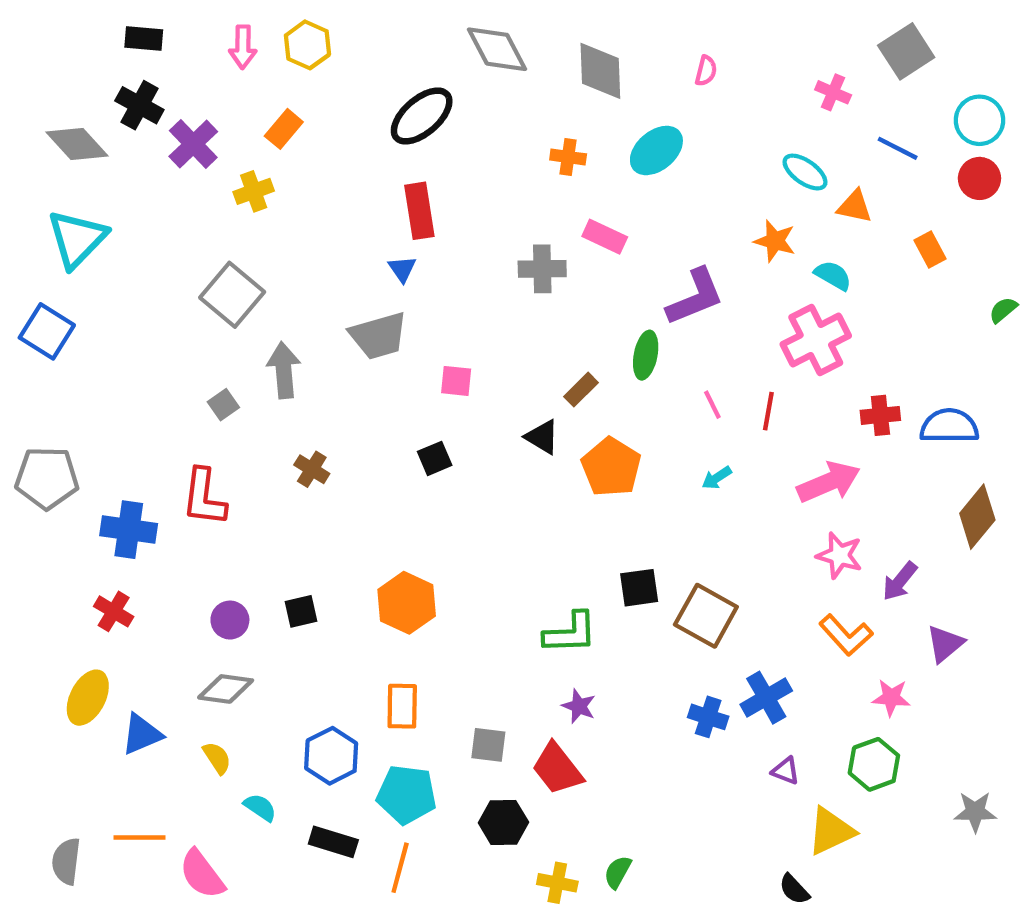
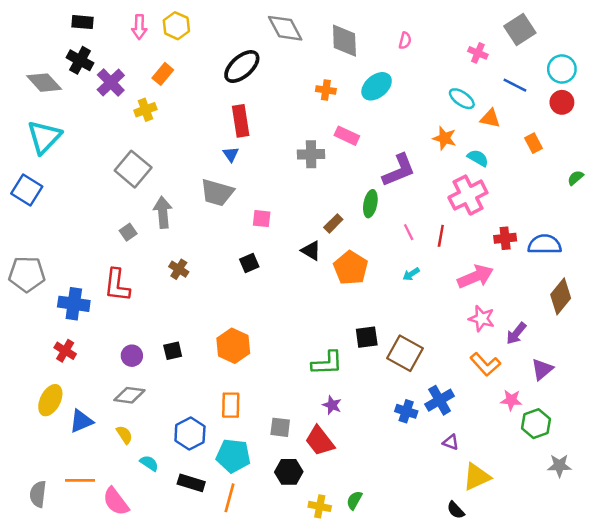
gray trapezoid: (379, 336) -> (217, 193), turned 32
green hexagon: (874, 764) -> (536, 424), moved

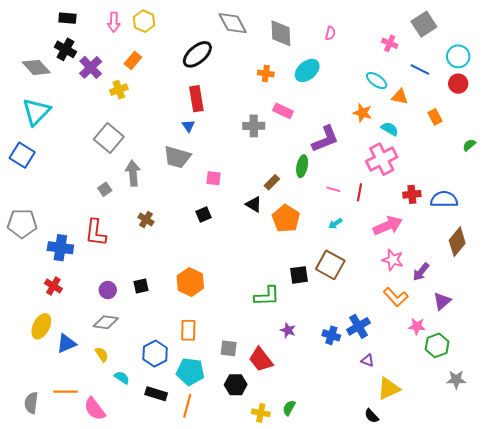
pink line: (409, 232) -> (333, 189), turned -48
brown square: (405, 353) -> (330, 265), moved
purple star: (332, 405) -> (288, 330), moved

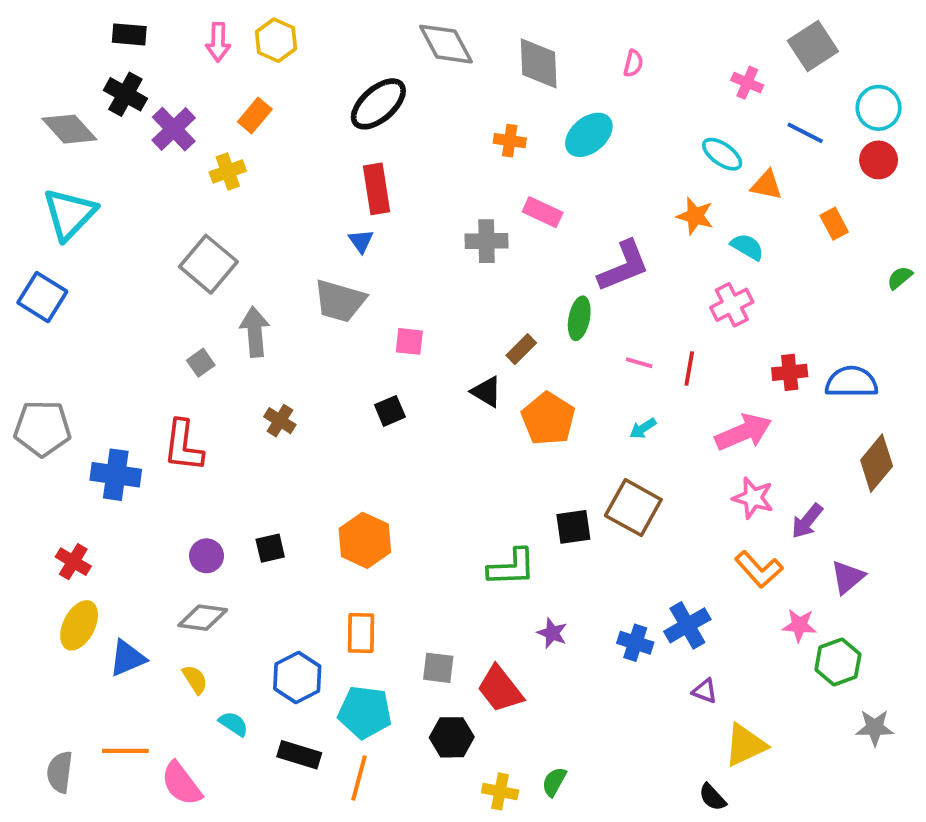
pink cross: (382, 159) -> (732, 305), size x0.7
red cross: (53, 286) -> (73, 562), moved

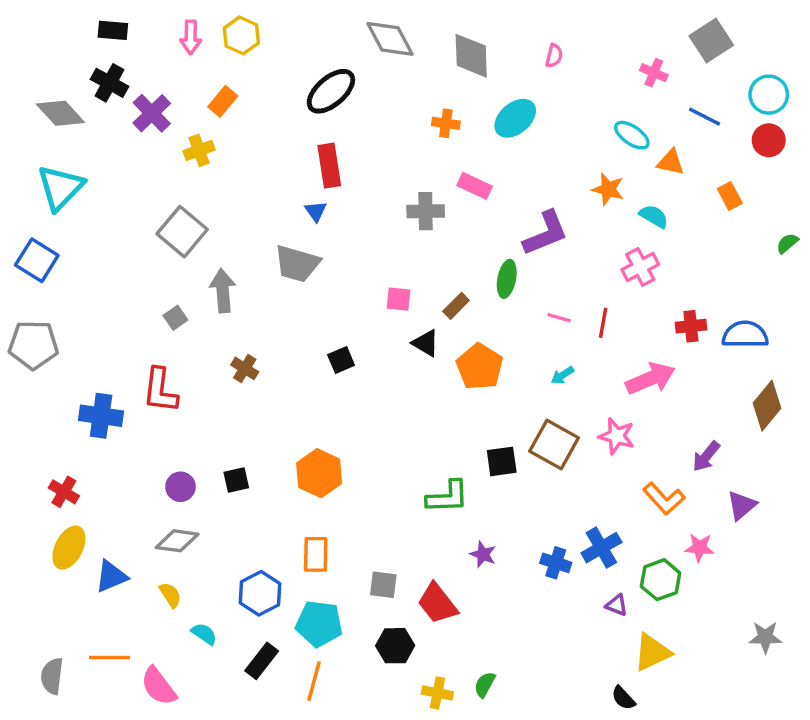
pink square: (409, 341) -> (399, 299), moved
gray pentagon: (42, 428) -> (33, 345), moved
pink star: (753, 498) -> (617, 436), moved
green hexagon: (838, 662) -> (661, 580), moved
black rectangle: (299, 755) -> (262, 661), turned -69

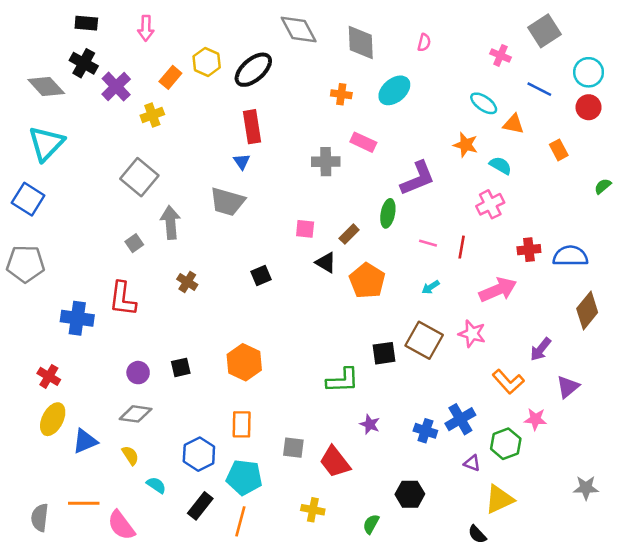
yellow hexagon: (241, 35) -> (207, 62), moved
black hexagon: (395, 646) -> (410, 494), moved
yellow cross: (437, 693) -> (313, 510), moved

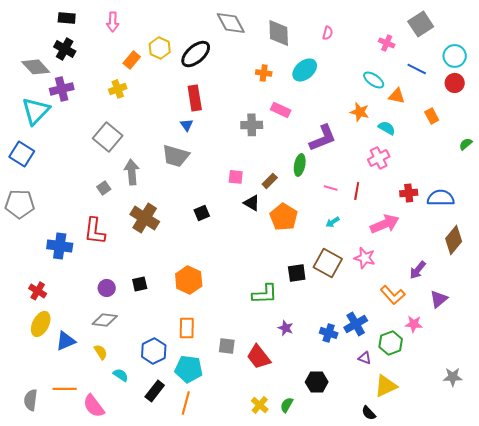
purple cross: (116, 87) -> (62, 89), moved, turned 30
brown cross: (187, 282) -> (145, 218), size x1.8
yellow cross: (313, 510) -> (260, 405), moved, turned 30

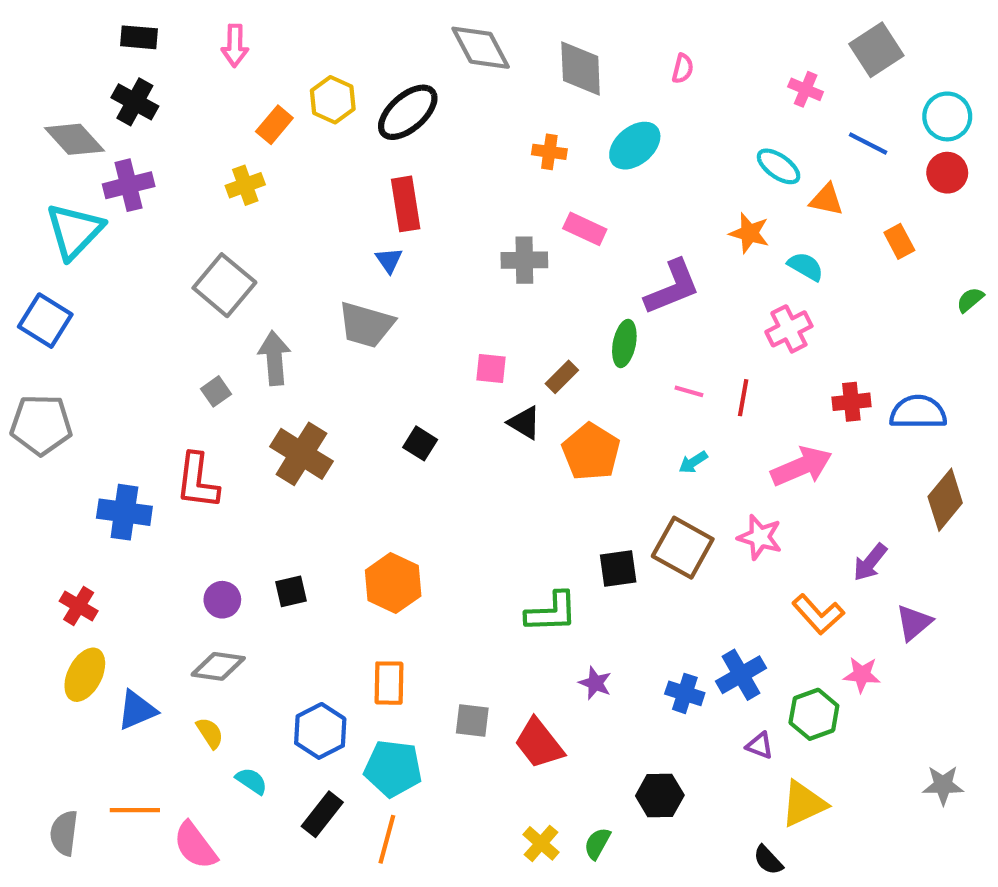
black square: (202, 213) -> (420, 443), turned -35

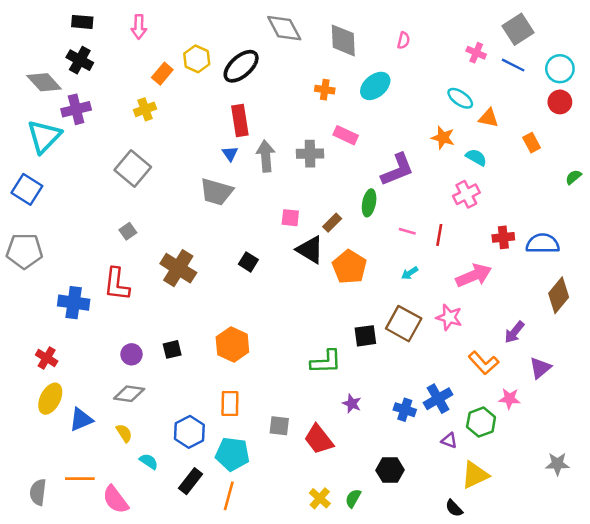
blue line: (868, 144) -> (513, 65), moved
gray arrow: (274, 358) -> (266, 156), moved
black triangle: (524, 423) -> (310, 250), size x1.4

